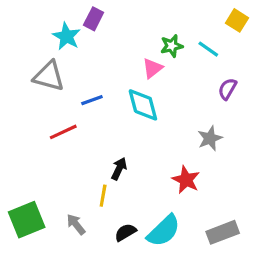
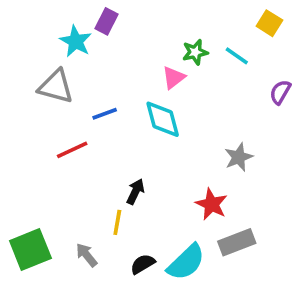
purple semicircle: (227, 89) -> (280, 92), moved
gray rectangle: (223, 232) -> (237, 242), moved

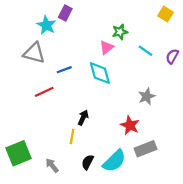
cyan line: (237, 56) -> (145, 51), moved
gray arrow: (87, 255) -> (52, 165), moved
black semicircle: (143, 264) -> (88, 162), turned -32

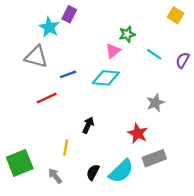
cyan diamond: (100, 73) -> (106, 78), turned -70
yellow line: (72, 137) -> (66, 148), moved

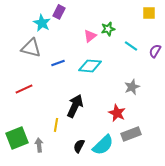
yellow square: (175, 15) -> (149, 13), turned -32
pink triangle: (113, 51) -> (90, 36), moved
red line: (47, 98) -> (24, 89), moved
black arrow: (88, 125) -> (75, 106), size x1.6
gray arrow: (55, 176) -> (39, 145), moved, turned 32

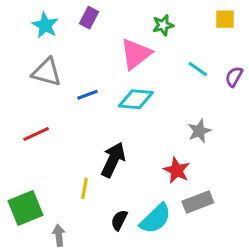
cyan star: (42, 23) -> (45, 25), moved
green star: (108, 29) -> (163, 25), moved
pink triangle: (90, 36) -> (136, 54), size x1.6
gray arrow: (39, 145) -> (59, 235), moved

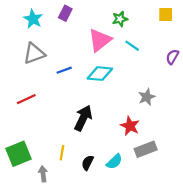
cyan line: (198, 69) -> (132, 46), moved
gray triangle: (47, 72) -> (34, 53), turned -35
yellow line: (84, 188) -> (62, 153), moved
cyan semicircle: (155, 219) -> (114, 162), size x0.7

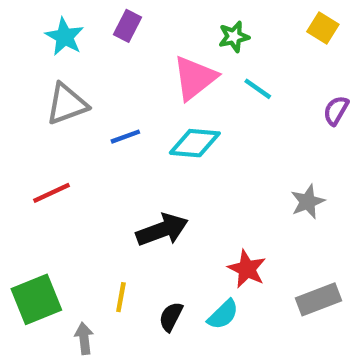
yellow square: (166, 14) -> (323, 28), turned 32
gray star: (147, 97) -> (308, 202), moved
black arrow: (83, 118) -> (162, 230), turned 45
red star: (130, 126) -> (247, 269), moved
gray rectangle: (146, 149) -> (319, 299), moved

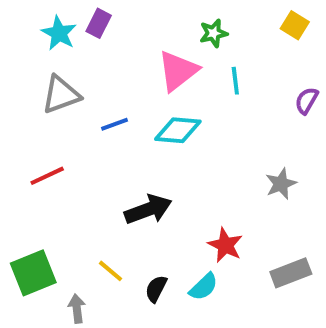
purple rectangle: (127, 26) -> (99, 23), moved
cyan line: (258, 89) -> (235, 81), turned 48
yellow line: (121, 297) -> (111, 271), turned -60

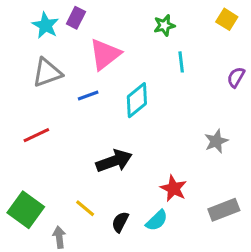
pink triangle: (178, 71) -> (105, 54), moved
cyan diamond: (178, 130) -> (137, 100), turned -44
green square: (33, 273) -> (26, 210), turned -32

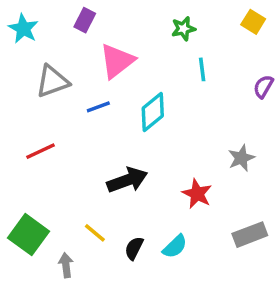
cyan star: (46, 25) -> (23, 29), moved
red star: (173, 188) -> (197, 194), moved

